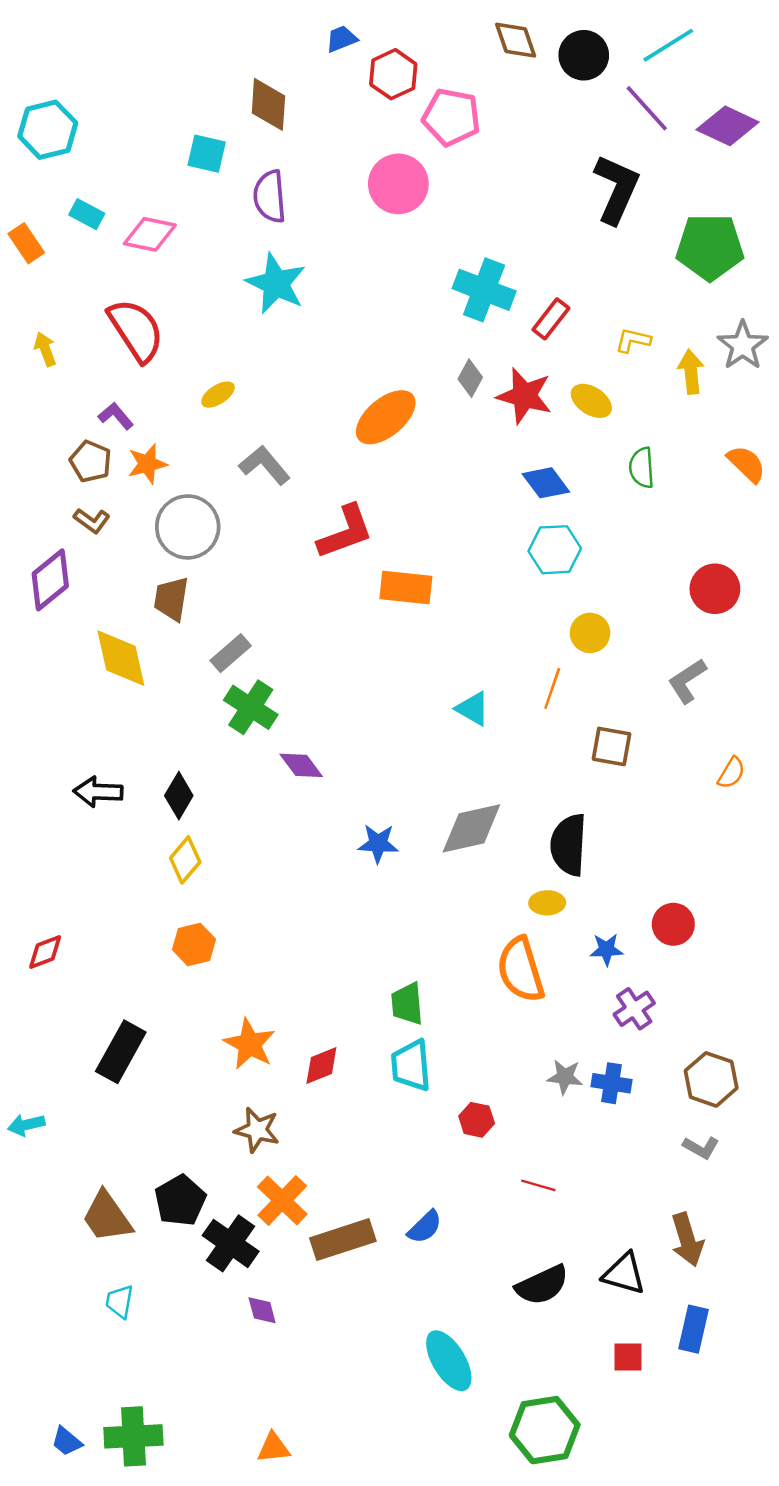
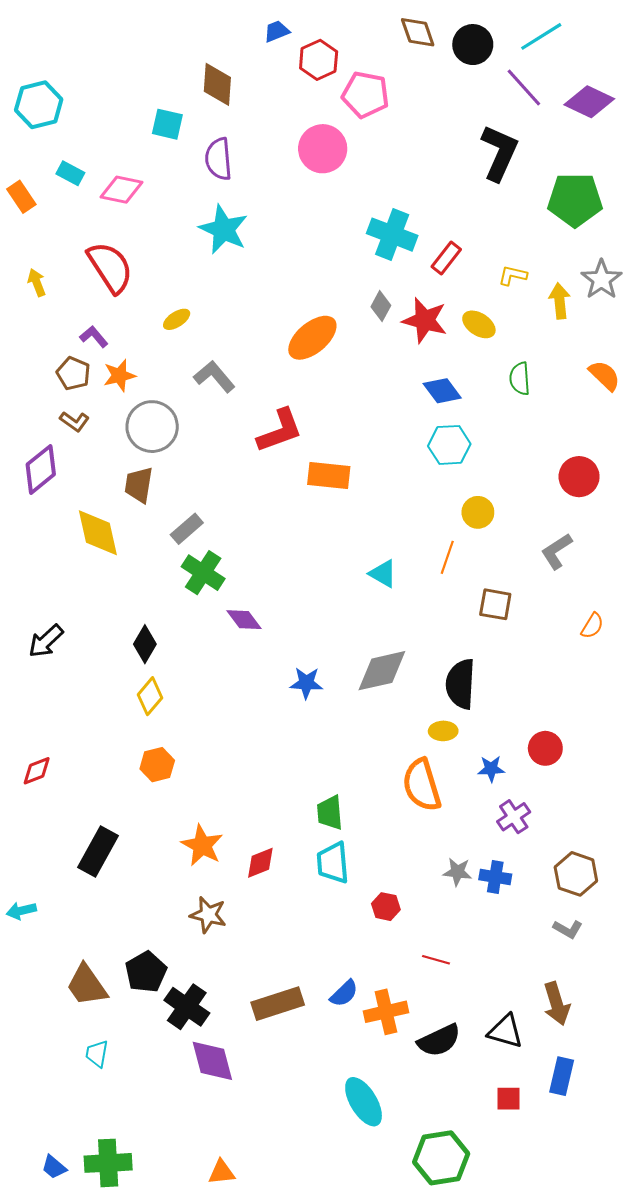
black arrow: (98, 792) -> (46, 641), moved, turned -45
orange cross: (282, 1200) -> (386, 1012), moved, turned 33
purple diamond: (262, 1310) -> (212, 1061), size x1.8

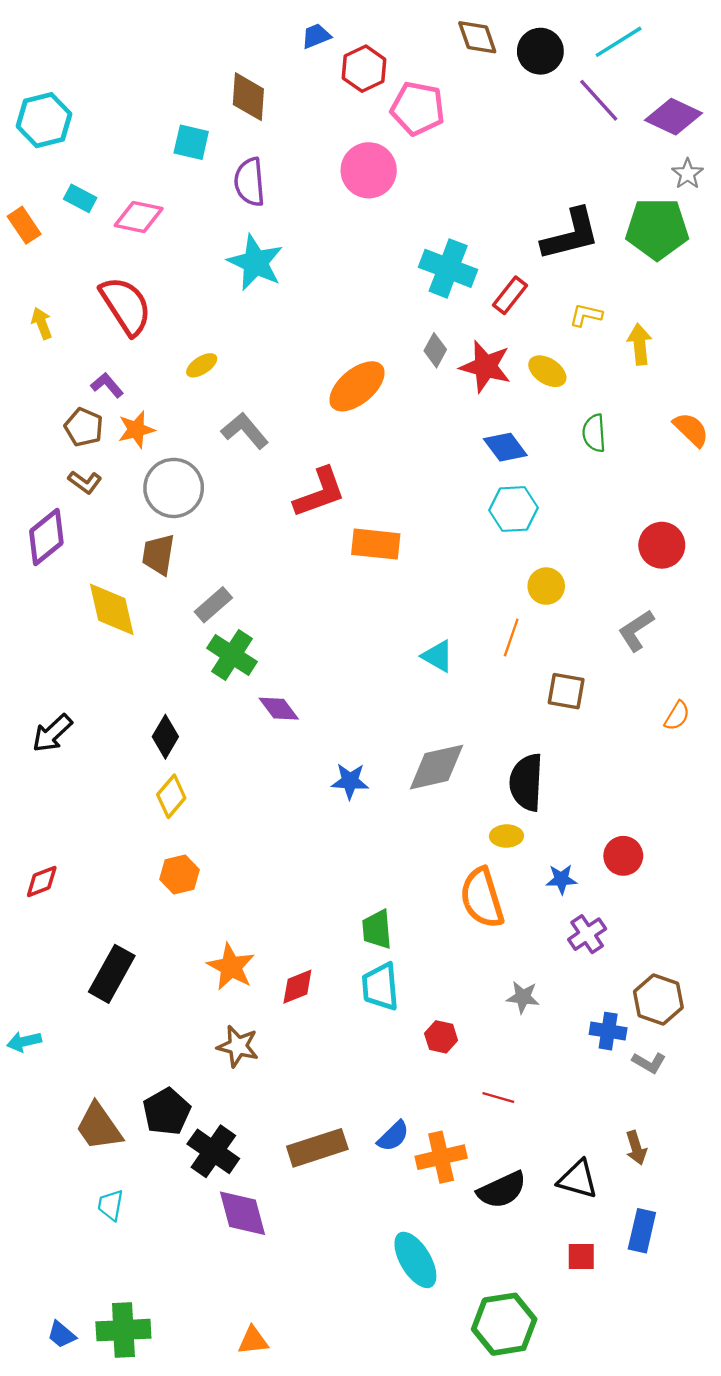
black L-shape: (499, 153) -> (571, 235), moved, turned 52
gray star: (601, 279) -> (688, 174), moved, size x0.7
blue cross: (495, 877) -> (608, 1031), moved
brown arrow: (557, 1004) -> (636, 1148), size x0.7

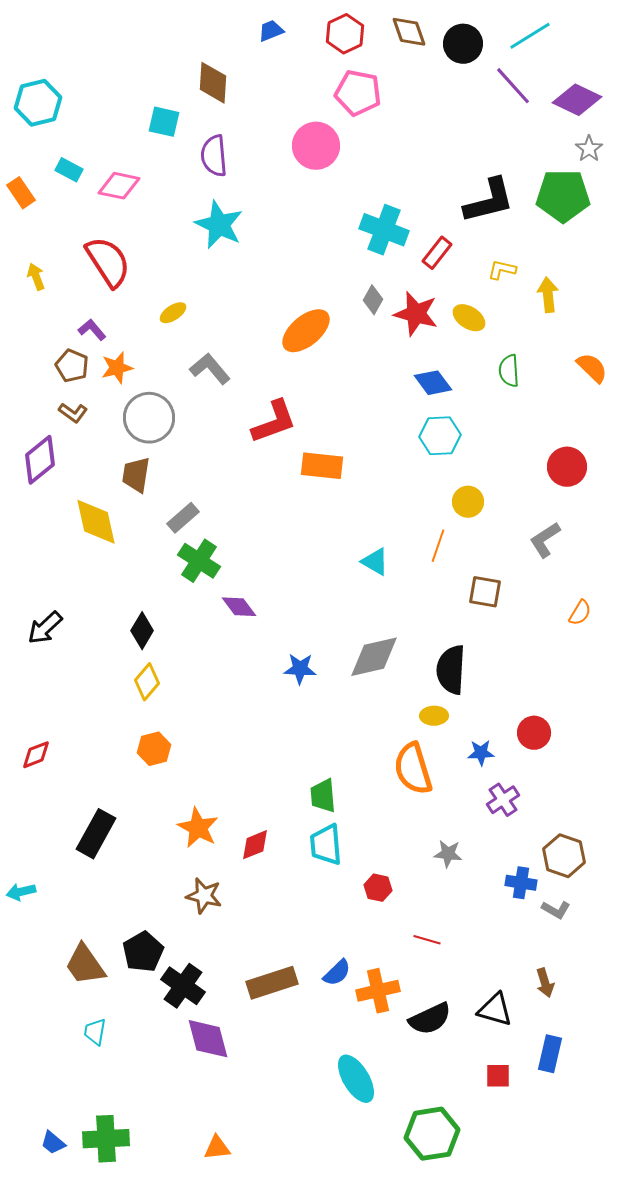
red hexagon: (364, 69) -> (345, 34), moved

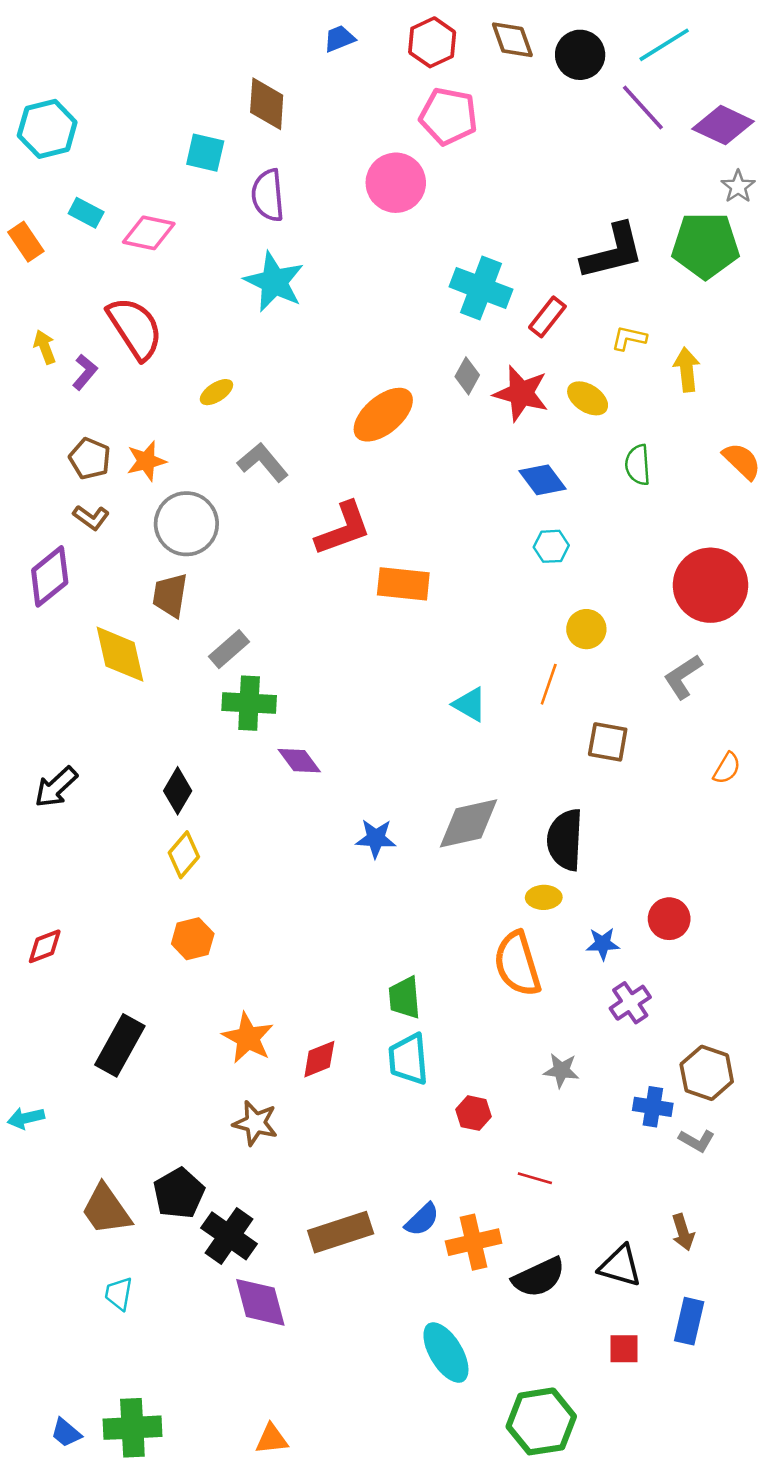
purple L-shape: (92, 330) -> (85, 372), moved, turned 80
cyan hexagon: (440, 436) -> (551, 546), size x0.7
red circle: (567, 467) -> (710, 585), size x1.5
green cross: (199, 561) -> (249, 703), turned -30

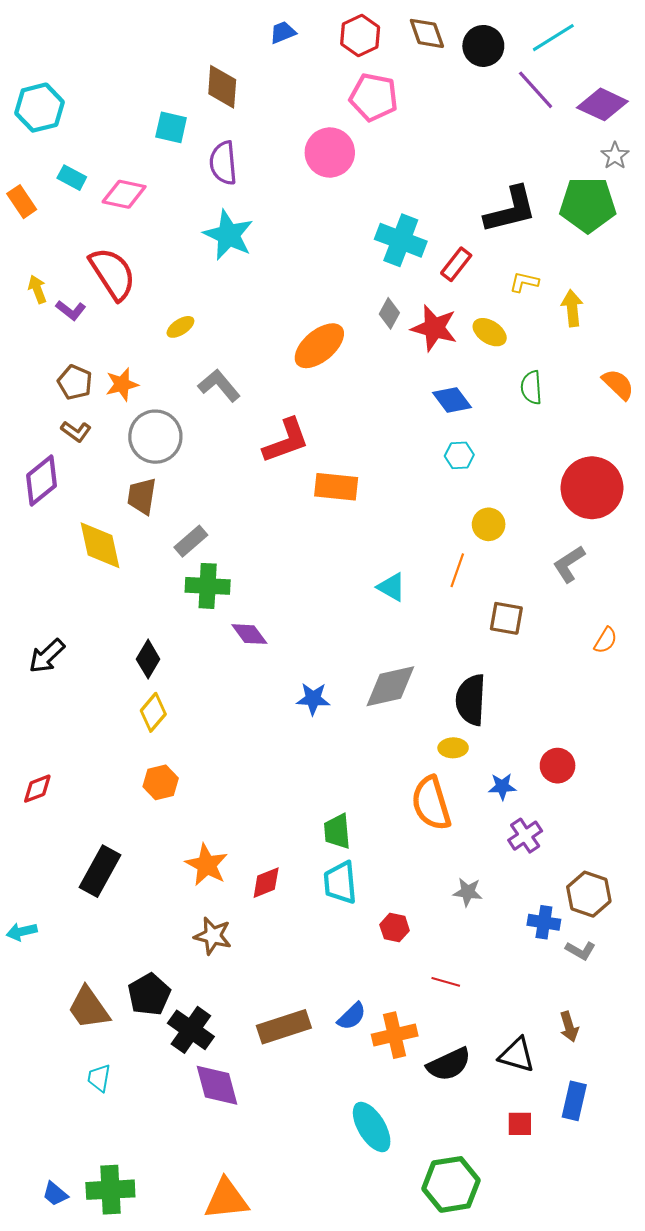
purple L-shape: (85, 372) -> (71, 310), turned 88
orange triangle: (272, 1439) -> (226, 1199), size x1.6

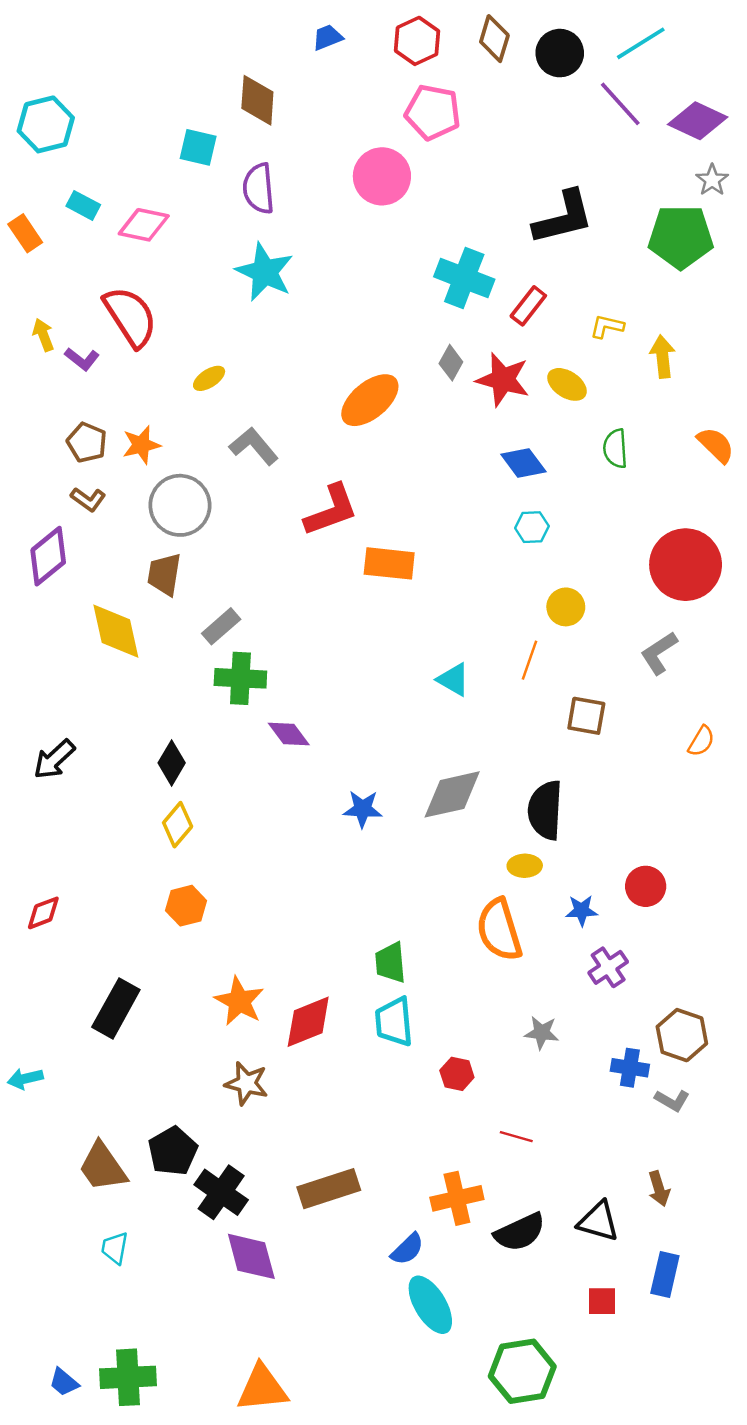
brown diamond: (427, 33) -> (494, 39), turned 36
black L-shape: (511, 210) -> (563, 218), moved
red diamond: (266, 883) -> (308, 1022), size x1.4
blue semicircle: (352, 1016) -> (407, 1249), moved

